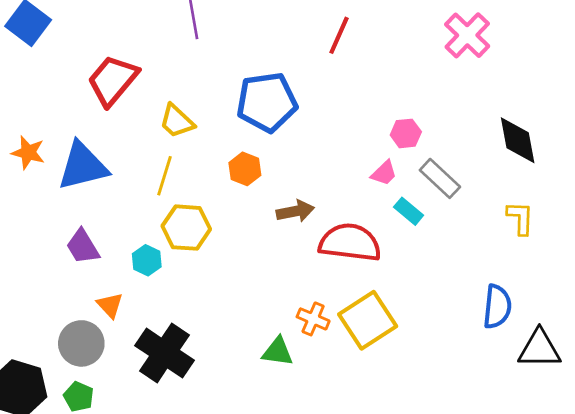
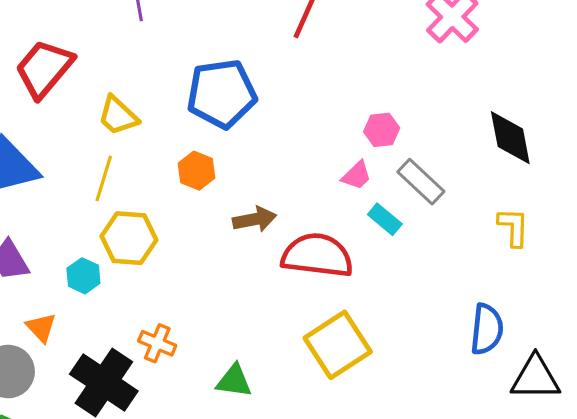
orange cross: (313, 319) -> (157, 343), moved

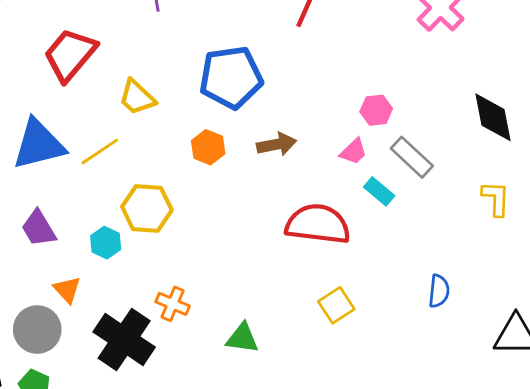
yellow line: (104, 178) -> (100, 151), moved, turned 39
brown arrow: (255, 219) -> (277, 144), moved
blue semicircle: (487, 329) -> (439, 291), moved, size x0.7
yellow square: (338, 345) -> (336, 305), size x0.6

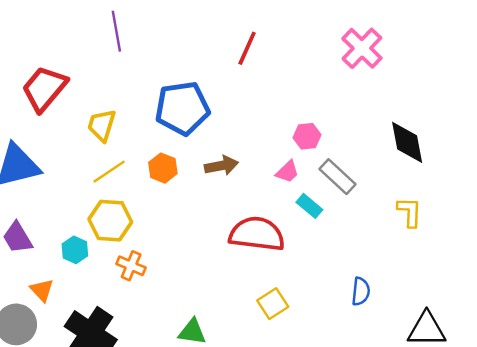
yellow trapezoid: (137, 97) -> (102, 125), turned 64
yellow line: (100, 151) -> (109, 172), moved
orange cross: (173, 304) -> (131, 266), moved

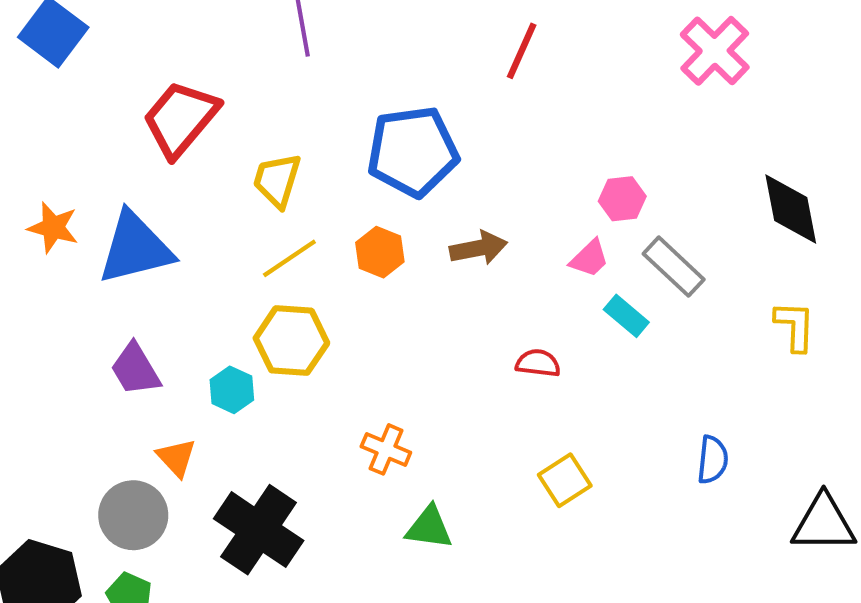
red semicircle: (257, 234) -> (538, 363), size x0.5
orange cross: (131, 266) -> (386, 449), moved

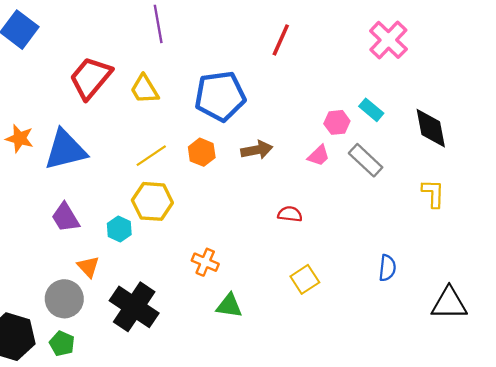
yellow trapezoid: (277, 180) -> (144, 89), moved, turned -48
cyan rectangle: (626, 316) -> (371, 110), moved

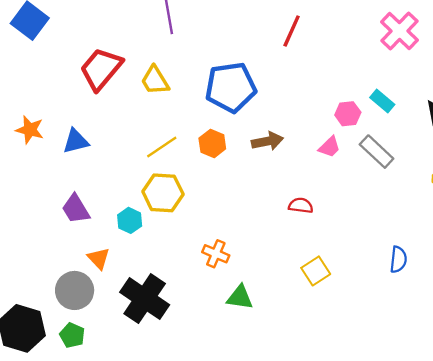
blue triangle: (65, 150) -> (76, 141), size x0.6

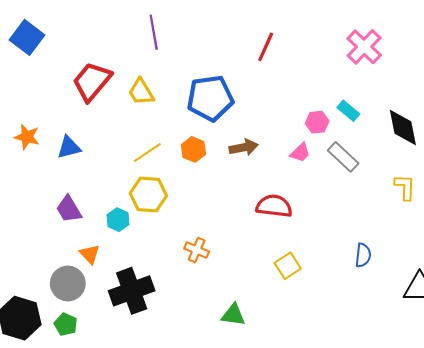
red semicircle: (301, 206) -> (274, 206), size x1.6
green triangle: (240, 297) -> (233, 315), moved
black cross: (145, 299) -> (132, 291), turned 36

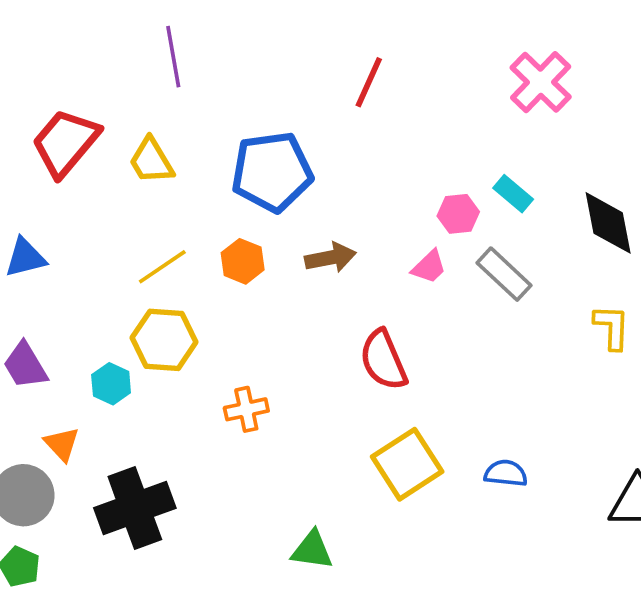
red semicircle: (274, 206) -> (383, 360), turned -120
orange cross: (197, 250) -> (246, 409), moved, turned -35
blue semicircle: (363, 255) -> (506, 473), moved, turned -90
yellow square: (288, 266) -> (407, 464), size x1.5

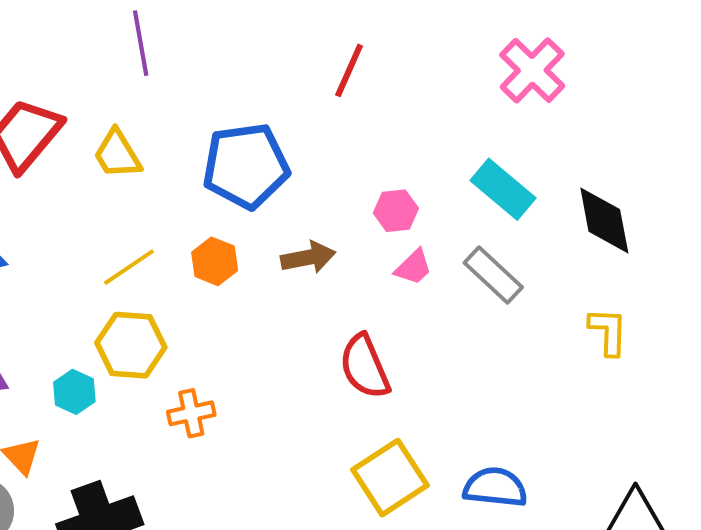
cyan rectangle: (513, 194) -> (503, 189), size x1.5
pink hexagon: (458, 214) -> (396, 211), moved
orange cross: (246, 409) -> (191, 413), moved
blue semicircle: (506, 473) -> (495, 487), size x1.4

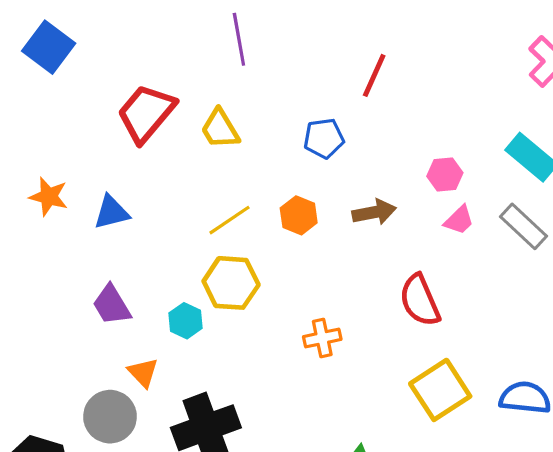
red line: (349, 70) -> (374, 75), moved
blue pentagon: (246, 166) -> (324, 138), size x0.6
orange cross: (191, 413) -> (322, 338), moved

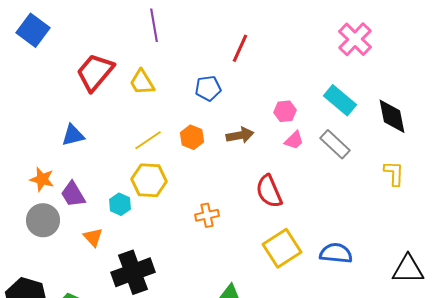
orange star: (49, 197) -> (42, 179), moved
gray circle: (110, 417) -> (43, 220), moved

